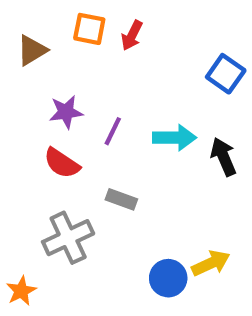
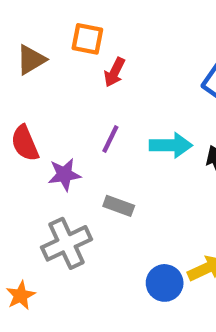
red arrow: (132, 35) -> (115, 72), moved
purple star: (66, 112) -> (64, 174), moved
red semicircle: (62, 163) -> (25, 143), moved, turned 33

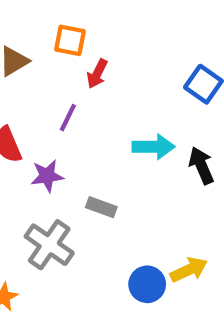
purple line: (110, 139) -> (68, 118), moved
gray cross: (67, 243) -> (49, 245), turned -30

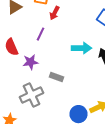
gray cross: (49, 245) -> (32, 95), turned 30

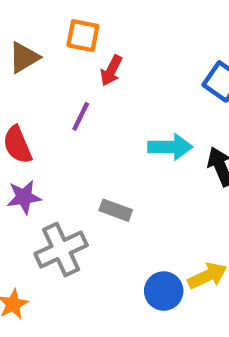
purple star: (30, 62) -> (24, 197), moved

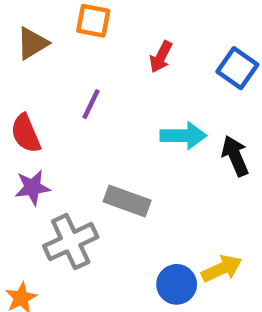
red arrow: (111, 71) -> (161, 57), moved
gray rectangle: (116, 210) -> (127, 201), size x1.4

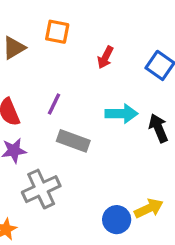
purple line: (91, 104) -> (54, 104), moved
gray rectangle: (127, 201) -> (73, 141), moved

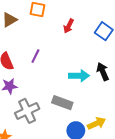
cyan arrow: (121, 114) -> (79, 76), moved
gray rectangle: (73, 141) -> (62, 103), moved

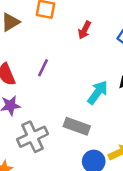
cyan arrow: (79, 76) -> (98, 92), turned -54

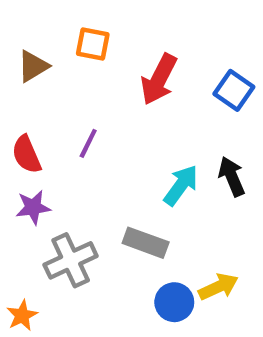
red arrow: (85, 30) -> (159, 79), size x1.6

